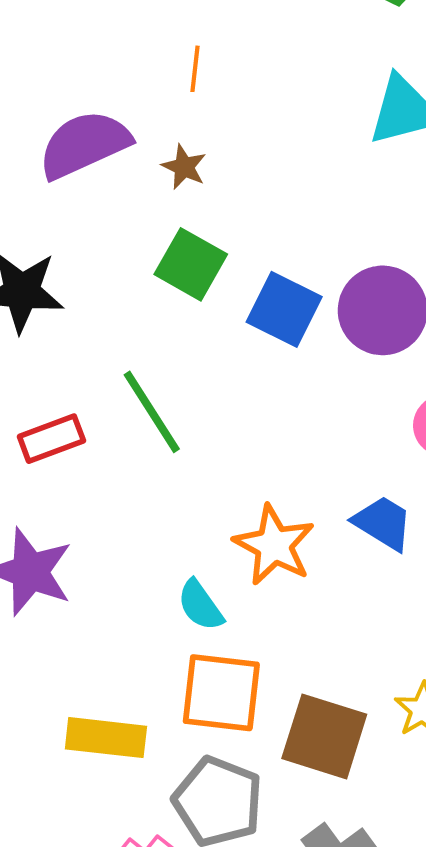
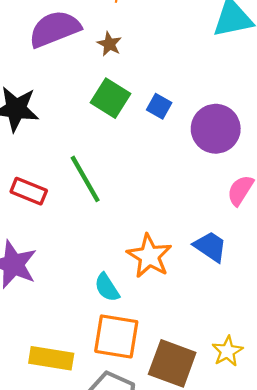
blue square: (284, 309) -> (159, 106), moved, size x0.6
red rectangle: (51, 439) -> (29, 191), turned 40

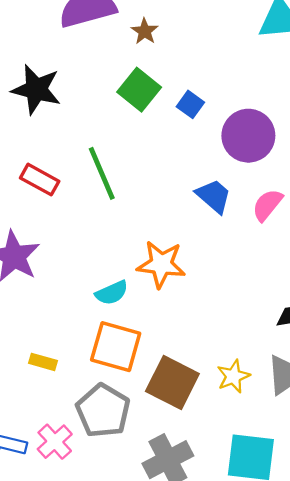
blue trapezoid: (210, 247) -> (214, 196), moved
orange star: (149, 256) -> (161, 264), turned -30
cyan semicircle: (107, 287) -> (112, 293), turned -88
yellow rectangle: (51, 358) -> (43, 362), size x0.6

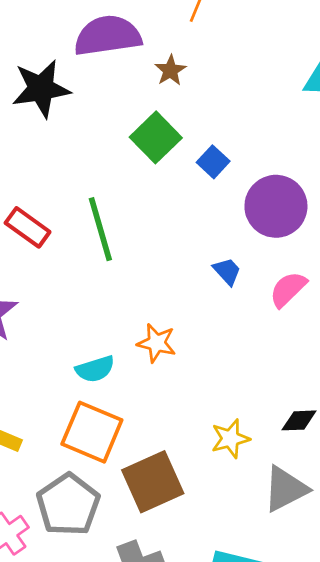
black star: (36, 89) -> (41, 89), moved, turned -30
blue trapezoid: (214, 196) -> (227, 271), size x0.7
orange star: (161, 264) -> (157, 343), size x0.7
yellow star: (233, 376) -> (230, 439), moved
brown square: (172, 382) -> (153, 482), turned 32

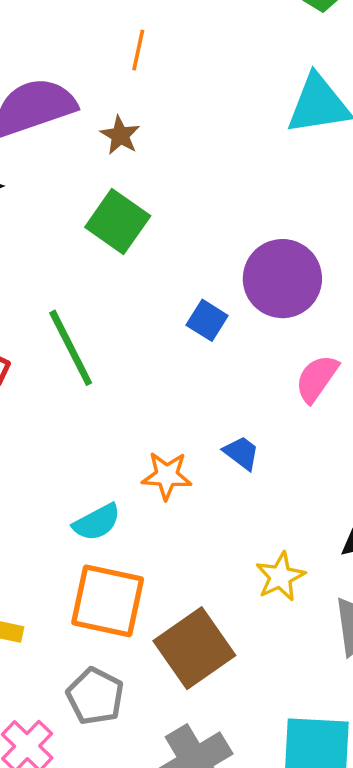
blue square: (213, 162) -> (207, 320), moved
blue trapezoid: (227, 271) -> (241, 453), moved
gray pentagon: (68, 505) -> (95, 696), size x0.7

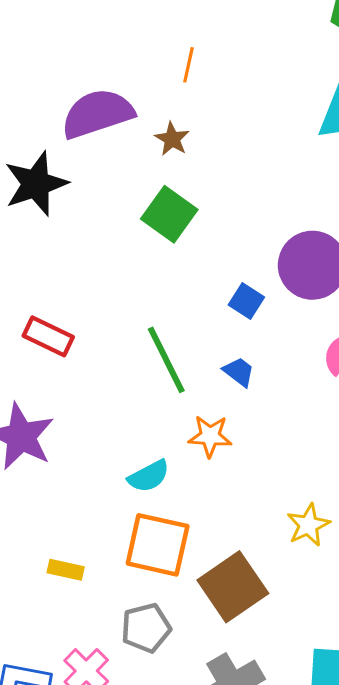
green line: (71, 348) -> (166, 360), moved
blue trapezoid: (241, 453) -> (239, 372), moved
gray pentagon: (95, 696) -> (146, 628), turned 30

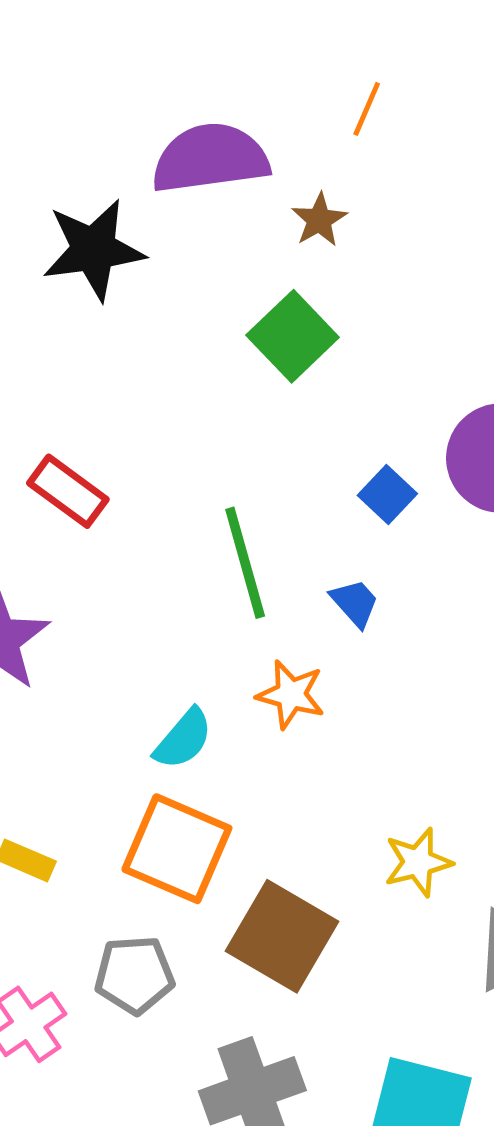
cyan semicircle: (149, 476) -> (183, 739), turned -33
brown square: (233, 587) -> (282, 936), turned -36

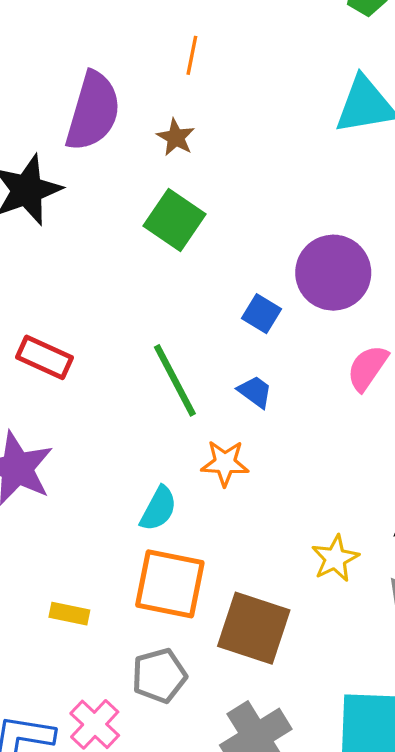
purple semicircle: (210, 158) -> (93, 111), turned 126

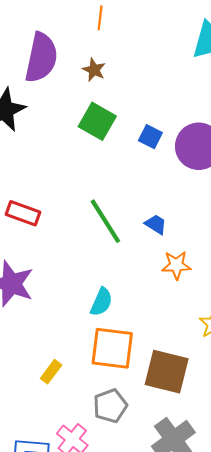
blue square: (261, 314) -> (150, 137), moved
orange star: (225, 463) -> (176, 265), moved
yellow rectangle: (69, 614) -> (51, 372), turned -60

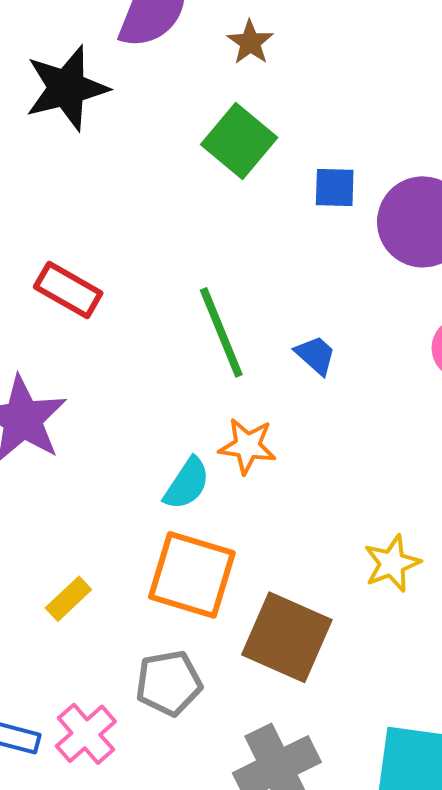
blue square: (150, 137) -> (335, 188), turned -35
orange star: (176, 265) -> (247, 446), moved

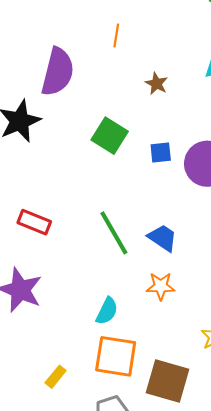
brown star: (250, 42) -> (156, 84), moved
blue trapezoid: (316, 355) -> (163, 238), size x1.4
orange star: (247, 446) -> (161, 286), moved

